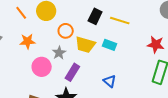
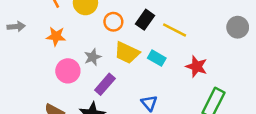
orange circle: (66, 31) -> (113, 22), moved
red star: (156, 45) -> (197, 67), moved

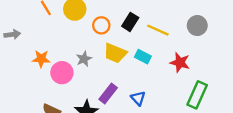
gray circle: (238, 27) -> (197, 26), moved
orange star: (56, 36) -> (41, 59), moved
purple rectangle: (105, 84) -> (108, 94), moved

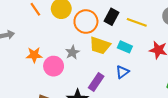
orange circle: (101, 25) -> (86, 22), size x1.5
blue triangle: (138, 98) -> (122, 72), moved, turned 40

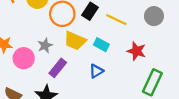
purple rectangle: (96, 82) -> (58, 68), moved

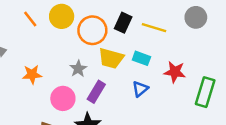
red star: (137, 51) -> (175, 72), moved
pink circle: (24, 58) -> (63, 98), moved

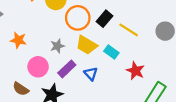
blue triangle: (140, 89) -> (91, 74), moved, turned -48

